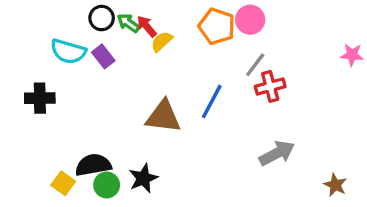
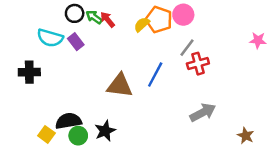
yellow semicircle: (162, 41) -> (142, 24), moved

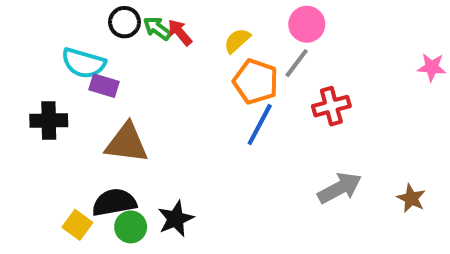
orange pentagon: (159, 20) -> (256, 82), moved
purple rectangle: (76, 42) -> (104, 86), moved, turned -35
gray line: (187, 48) -> (297, 63), moved
brown triangle: (120, 86) -> (127, 143), moved
brown star: (246, 136) -> (411, 198), moved

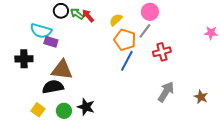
gray arrow: (340, 188) -> (166, 92), turned -30
black semicircle: (114, 202) -> (53, 87), moved
black star: (176, 219) -> (86, 107), turned -30

